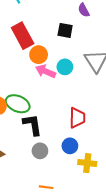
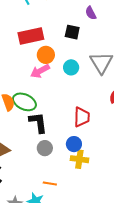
red rectangle: (23, 36) -> (31, 36), turned -75
pink arrow: (45, 71) -> (40, 71), moved, turned -54
yellow cross: (87, 163) -> (79, 159), moved

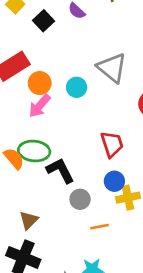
black square: (72, 32) -> (44, 21), moved, turned -35
orange line: (50, 183) -> (100, 227), moved

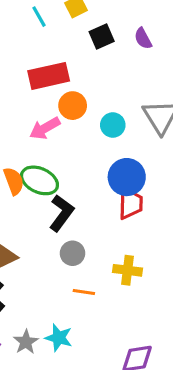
pink arrow: (40, 106) -> (45, 128), moved
black L-shape: (60, 171) -> (61, 213), turned 44
blue circle: (114, 181) -> (127, 177), moved, size x1.5

